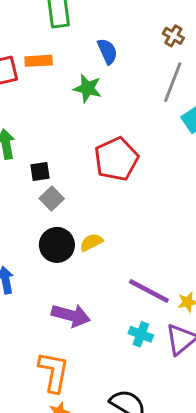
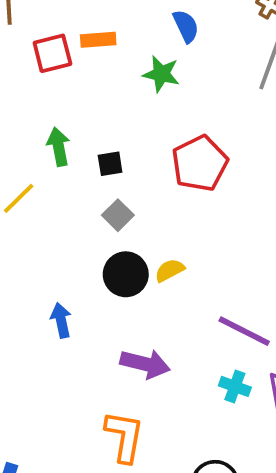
black square: (40, 171) -> (110, 164), moved

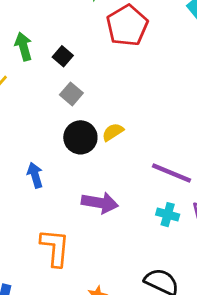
red pentagon: (200, 163) -> (127, 26), moved
black square: (110, 164) -> (63, 56), turned -36
orange L-shape: (124, 436) -> (55, 248), moved

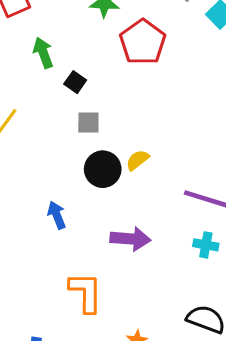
green arrow: (23, 46) -> (43, 53), moved
gray square: (71, 94) -> (88, 123), turned -35

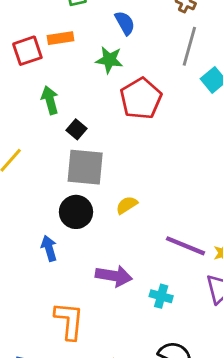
gray square: (88, 123) -> (85, 167), size x1.8
black circle: (103, 169) -> (76, 212), moved
cyan cross: (206, 245) -> (161, 296), moved

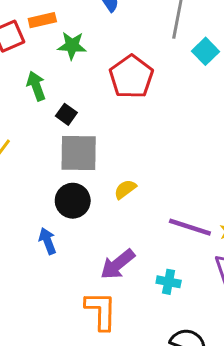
green star: (109, 60) -> (72, 46), moved
purple arrow: (114, 276) -> (118, 264), turned 136
orange L-shape: (69, 321) -> (101, 311), moved

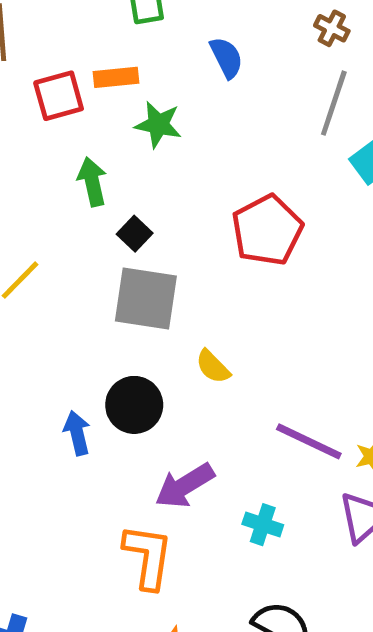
red pentagon: (131, 77) -> (267, 230), moved
yellow semicircle: (125, 189) -> (213, 367), turned -105
black circle: (73, 201) -> (134, 405), moved

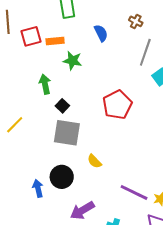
brown cross: (332, 28) -> (136, 21), moved
red square: (59, 96) -> (31, 36), moved

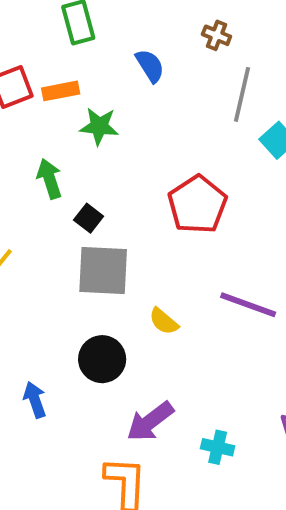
blue arrow: (38, 188) -> (35, 400), moved
purple line: (134, 192) -> (248, 305), moved

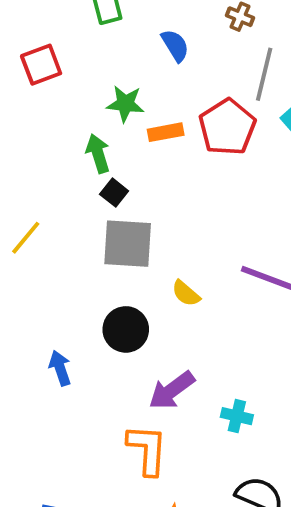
orange rectangle: (61, 91) -> (166, 132), moved
green arrow: (49, 179) -> (98, 154), moved
red pentagon: (197, 205) -> (227, 127), moved

